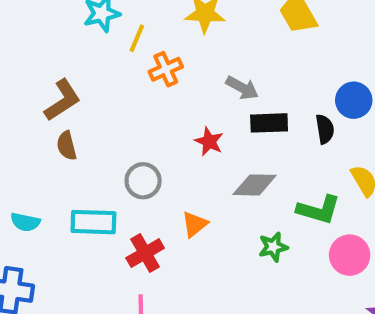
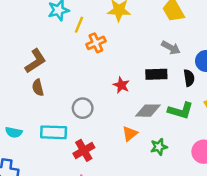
gray arrow: (242, 88) -> (171, 48), moved
green L-shape: (319, 210) -> (181, 111), moved
orange triangle: (195, 224) -> (130, 134), moved

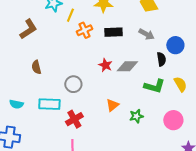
brown L-shape: (35, 61) -> (28, 29), moved
black rectangle: (156, 74) -> (113, 32), moved
gray diamond: (148, 111) -> (127, 66), moved

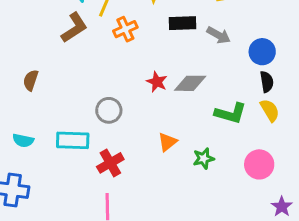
brown L-shape: (28, 29) -> (74, 28), moved
black rectangle: (113, 32) -> (183, 23), moved
black semicircle: (161, 59) -> (267, 82), moved
brown semicircle: (36, 67) -> (31, 80), moved, turned 32

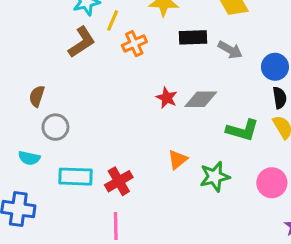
gray circle: (109, 110) -> (55, 127), moved
cyan rectangle: (73, 140) -> (76, 177), moved
green star: (204, 158) -> (215, 177), size x1.4

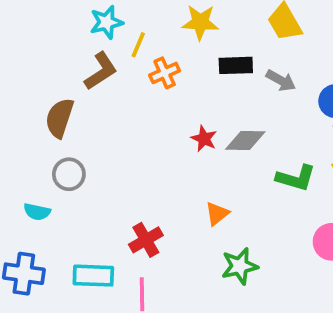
brown semicircle: (37, 96) -> (60, 118), moved, size x1.5
cyan rectangle: (76, 177) -> (93, 276), moved
green star: (215, 177) -> (240, 266), moved

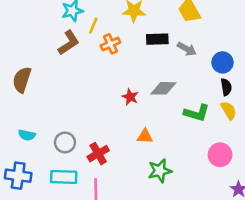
brown semicircle: (60, 118) -> (22, 80), moved
red star: (204, 139) -> (130, 97), moved
gray circle: (69, 174) -> (65, 142), moved
orange triangle: (217, 214) -> (145, 136), turned 42

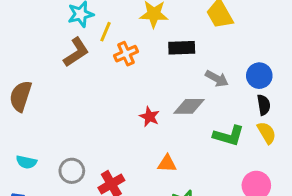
gray arrow: (187, 49) -> (217, 79), moved

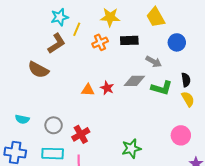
orange cross: (126, 54) -> (100, 42), moved
blue circle: (259, 76) -> (177, 42), moved
brown semicircle: (21, 96) -> (38, 70), moved, turned -80
green L-shape: (229, 136) -> (162, 88), moved
orange triangle: (167, 163) -> (88, 90), moved

